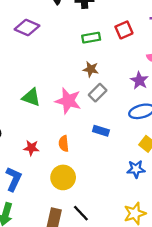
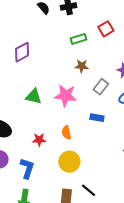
purple diamond: (27, 27) -> (22, 52), moved, turned -45
gray rectangle: (98, 93) -> (101, 87), moved

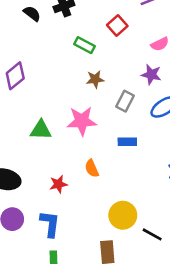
green rectangle: (79, 39) -> (85, 45), turned 56
yellow circle: (69, 162) -> (123, 215), moved
black line: (88, 190) -> (152, 234), moved

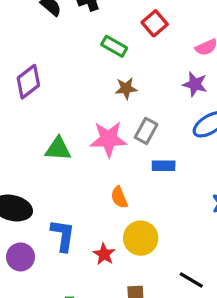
gray rectangle: (125, 101) -> (146, 131), moved
red star: (58, 184) -> (104, 254), moved, turned -30
yellow circle: (123, 215) -> (141, 238), moved
blue L-shape: (50, 224) -> (63, 235), moved

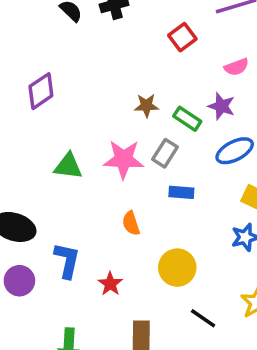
green rectangle: (114, 46) -> (187, 119), moved
yellow circle: (141, 238) -> (177, 268), moved

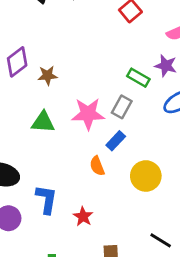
brown star: (146, 106) -> (48, 75), moved
blue rectangle: (181, 192) -> (116, 141), moved, turned -48
yellow circle: (177, 268) -> (146, 176), moved

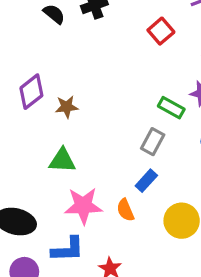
pink star: (88, 114) -> (83, 206), moved
blue L-shape: (46, 199) -> (68, 249), turned 80

